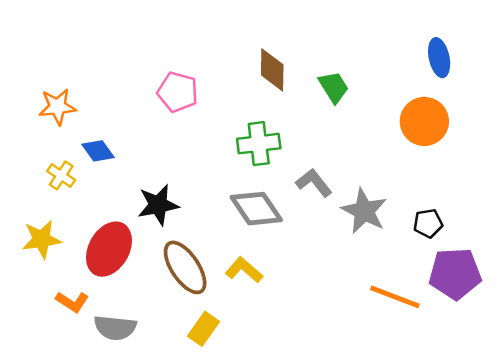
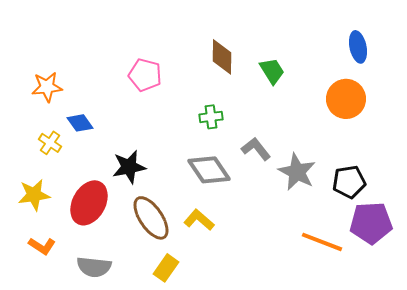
green cross: (259, 144) -> (211, 117), size x0.7
black pentagon: (428, 223) -> (349, 182), size x1.4
orange L-shape: (72, 302) -> (42, 246), moved

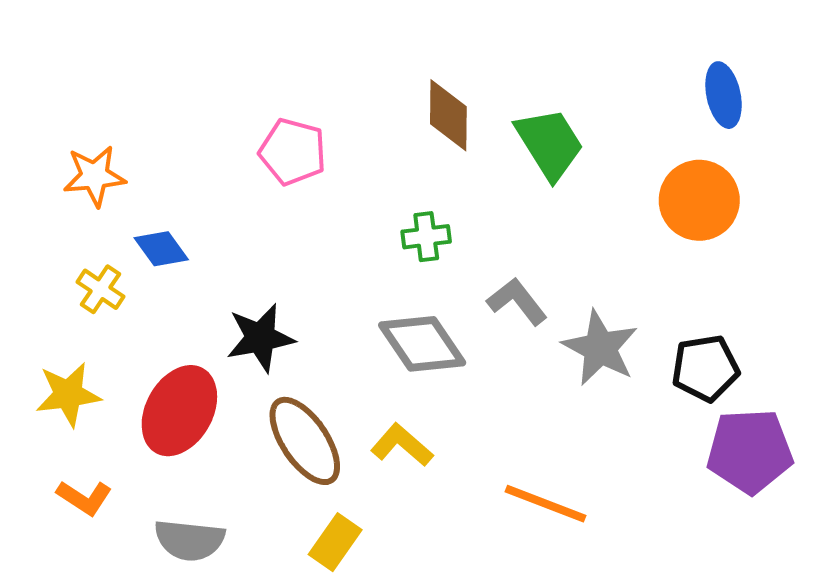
green trapezoid: (272, 71) -> (550, 144), size x1.4
orange line: (322, 242) -> (546, 504), moved

